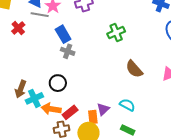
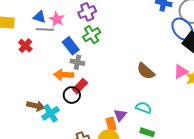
green cross: (116, 33) -> (92, 35), moved
brown arrow: (21, 89) -> (36, 106), turned -90
orange arrow: (51, 109) -> (64, 75), moved
red rectangle: (70, 112) -> (80, 86), moved

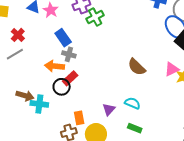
gray line: (45, 29) -> (15, 54), moved, turned -36
green cross: (92, 35) -> (95, 17), moved
cyan cross: (51, 113) -> (39, 104), turned 36
orange rectangle: (111, 124) -> (79, 118), moved

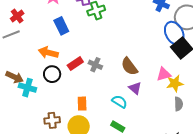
gray cross: (69, 54) -> (95, 65), moved
red rectangle: (70, 78) -> (75, 64), moved
purple triangle: (109, 109) -> (135, 88), moved, turned -40
orange rectangle: (79, 118) -> (82, 104), moved

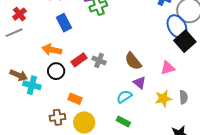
yellow star: (175, 83) -> (163, 99), moved
cyan semicircle: (119, 102) -> (124, 97), turned -63
orange rectangle: (82, 104) -> (75, 99), moved, turned -64

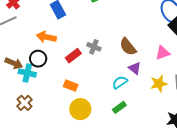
red rectangle: (79, 60) -> (73, 56), moved
black circle: (56, 71) -> (38, 59), moved
brown cross: (57, 117) -> (25, 103), moved, turned -35
green rectangle: (123, 122) -> (119, 107), turned -64

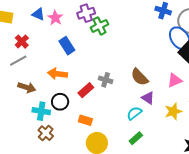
black circle: (38, 59) -> (60, 102), moved
brown arrow: (14, 63) -> (27, 87), moved
brown cross: (25, 103) -> (46, 133), moved

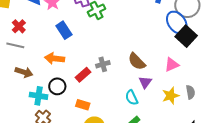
gray line: (18, 61) -> (15, 45), turned 42
gray cross: (106, 80) -> (103, 64), turned -32
purple triangle: (148, 98) -> (145, 82), turned 32
cyan semicircle: (134, 113) -> (132, 98), turned -77

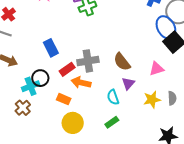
blue rectangle: (64, 30) -> (51, 48), moved
orange arrow: (55, 58) -> (81, 82), moved
gray cross: (103, 64) -> (88, 61), size x1.5
cyan cross: (39, 96) -> (31, 86), moved, turned -36

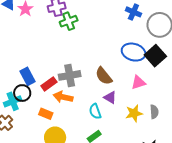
blue ellipse: (166, 27) -> (134, 52), moved, turned -45
blue rectangle: (51, 48) -> (27, 76), moved
purple triangle: (128, 83) -> (110, 97), turned -40

